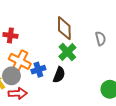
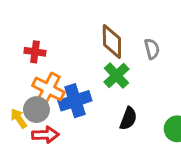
gray semicircle: (101, 39) -> (152, 49), moved
blue cross: (38, 70) -> (75, 101), size x1.5
black semicircle: (59, 75) -> (128, 118), moved

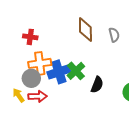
green cross: (116, 76) -> (76, 71), moved
orange cross: (48, 89) -> (40, 63), turned -35
yellow arrow: (19, 118) -> (19, 95), moved

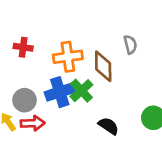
brown diamond: (85, 29) -> (103, 66), moved
orange cross: (40, 63) -> (68, 57), moved
black semicircle: (97, 85) -> (109, 126), moved, turned -77

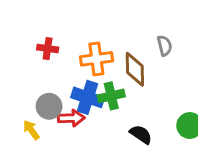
green cross: (81, 91) -> (111, 96), turned 30
blue cross: (60, 92) -> (88, 97), turned 36
red arrow: (33, 123) -> (71, 118), moved

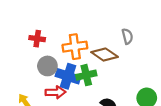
brown diamond: (135, 69) -> (105, 55), turned -55
gray circle: (49, 106) -> (47, 66), moved

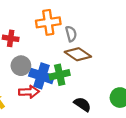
gray semicircle: (127, 36) -> (71, 34), moved
orange cross: (75, 47) -> (48, 22), moved

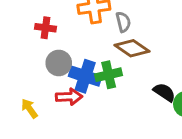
black semicircle: (82, 104) -> (164, 92), moved

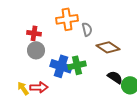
brown diamond: (132, 48) -> (108, 47), moved
gray circle: (59, 63) -> (36, 50), moved
red arrow: (69, 97) -> (39, 87), moved

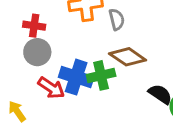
brown diamond: (108, 47) -> (128, 57), moved
red arrow: (39, 87) -> (51, 88), moved, turned 36

